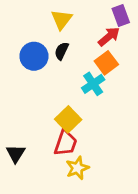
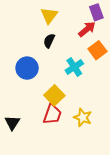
blue circle: (34, 56) -> (27, 68), moved
orange square: (106, 63) -> (97, 50), moved
yellow star: (77, 168) -> (83, 117), moved, turned -30

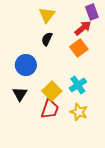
orange square: (97, 50) -> (79, 48), moved
cyan cross: (74, 67) -> (78, 85), moved
black triangle: (12, 123) -> (20, 94), moved

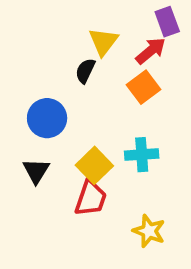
yellow triangle: (47, 15) -> (103, 42), moved
cyan cross: (78, 85) -> (142, 155), turned 30
yellow star: (79, 112) -> (149, 231), moved

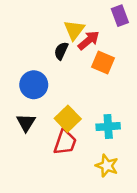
red arrow: (151, 51) -> (89, 40), moved
orange square: (144, 87) -> (103, 63), turned -30
cyan cross: (142, 155) -> (108, 127), moved

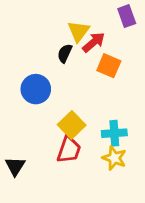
black triangle: (26, 123) -> (15, 166), moved
yellow star: (107, 166) -> (114, 158), moved

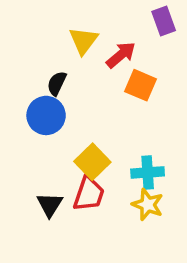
yellow triangle: (79, 31) -> (83, 41), moved
black semicircle: (65, 53) -> (57, 83), moved
black triangle: (15, 166) -> (50, 205), moved

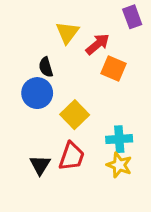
black semicircle: (57, 83) -> (46, 67), turned -42
yellow square: (92, 162) -> (75, 115), moved

